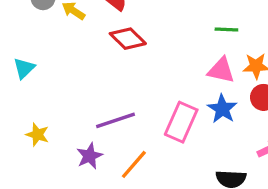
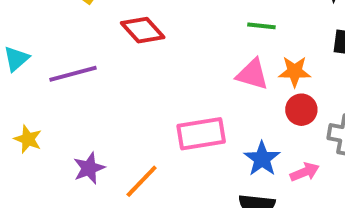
blue star: (222, 109) -> (262, 159), moved
purple line: (115, 120) -> (73, 74), moved
pink rectangle: (181, 122) -> (201, 134), turned 54

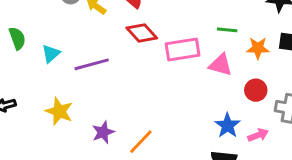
orange star: (295, 72) -> (258, 48), moved
pink rectangle: (201, 134) -> (183, 50), moved
yellow star: (28, 139) -> (59, 111), size x1.4

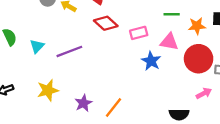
pink rectangle: (183, 50) -> (139, 33), size x0.7
red circle: (256, 90) -> (199, 59), size x1.6
yellow star: (59, 111) -> (48, 90), turned -30
blue star: (227, 125) -> (151, 61), moved

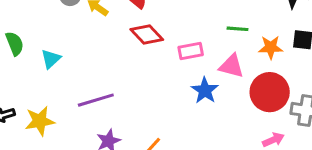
purple line: (69, 51) -> (96, 100), moved
yellow star: (48, 90) -> (40, 121), moved

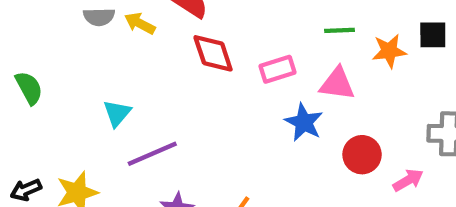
red diamond: (147, 34) -> (213, 53), turned 32
cyan triangle: (51, 59) -> (117, 113), moved
red circle: (270, 92) -> (362, 155), moved, size x0.7

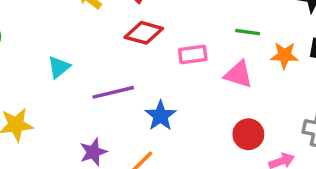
red diamond: (213, 53) -> (144, 33), turned -66
blue star: (304, 122) -> (161, 116), moved
purple line: (152, 154) -> (113, 92), moved

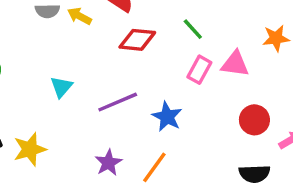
green line: (248, 32) -> (193, 29), moved, turned 50
pink rectangle: (193, 54) -> (199, 70), moved, turned -44

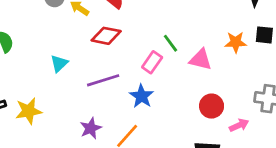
green line: (193, 29) -> (170, 43), moved
red diamond: (137, 40) -> (106, 36), moved
pink rectangle: (199, 70) -> (152, 62), moved

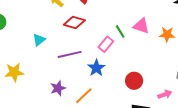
pink triangle: (201, 59) -> (141, 26), moved
red circle: (212, 106) -> (134, 81), moved

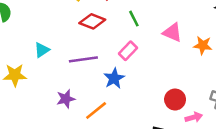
green line: (120, 31) -> (134, 19), moved
cyan triangle: (39, 40) -> (42, 50), moved
red circle: (134, 81) -> (175, 99), moved

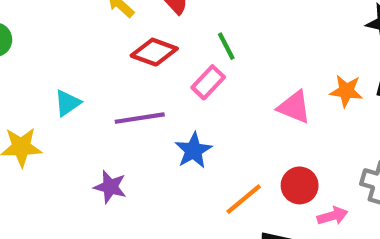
pink triangle: (172, 32) -> (294, 107), moved
pink rectangle: (128, 51) -> (208, 82), moved
purple star: (66, 99) -> (110, 187), turned 30
orange line: (96, 110) -> (244, 199), moved

